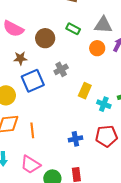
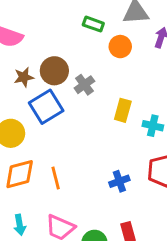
brown circle: (45, 38) -> (54, 71), moved
orange circle: (97, 48) -> (120, 47), moved

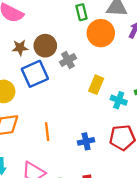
green rectangle: (93, 24) -> (81, 12), turned 49
orange circle: (120, 47) -> (101, 33), size x1.5
orange line: (56, 178) -> (47, 132), moved

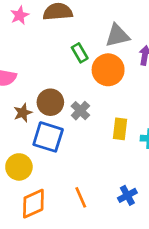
blue square: (35, 74) -> (48, 137), turned -32

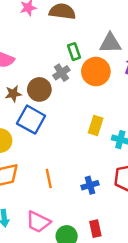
gray cross: (80, 111) -> (61, 73), moved

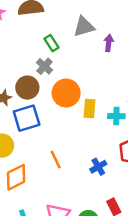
orange circle: (96, 72) -> (66, 93), moved
blue square: (31, 120) -> (27, 118), turned -32
orange line: (49, 178) -> (56, 159), moved

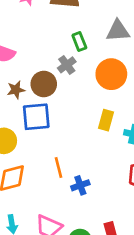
orange circle: (66, 93) -> (111, 74), moved
blue cross: (98, 167) -> (80, 185), moved

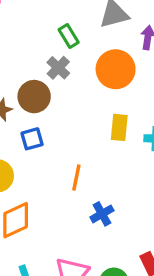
blue square: (36, 117) -> (32, 139), size x0.6
orange line: (58, 168) -> (76, 177), moved, turned 36

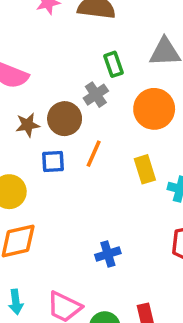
yellow rectangle: (119, 127) -> (145, 169), turned -35
orange line: (76, 177) -> (94, 154), moved

